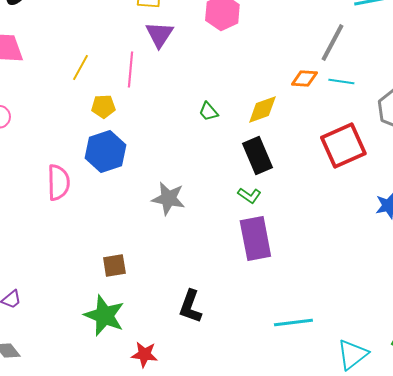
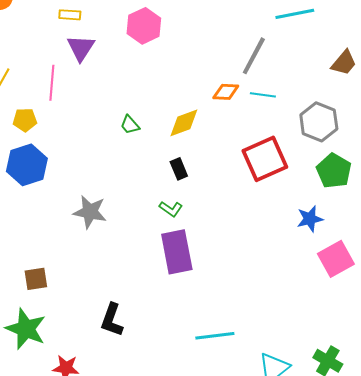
black rectangle: (257, 156) -> (179, 169), size x0.6

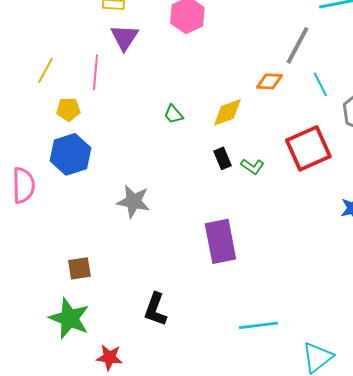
cyan line: (263, 95) -> (320, 84), moved, turned 55
green L-shape: (171, 209) -> (252, 166), moved

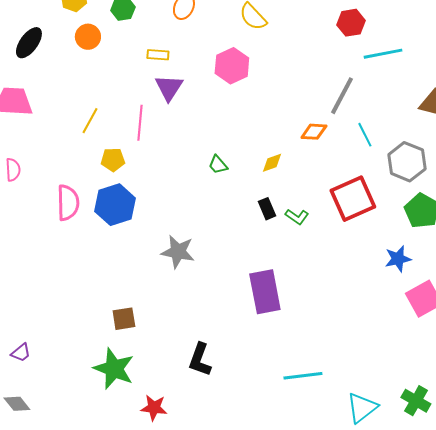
yellow diamond: (227, 112) -> (272, 163), size x0.7
pink semicircle: (23, 185) -> (68, 203), moved

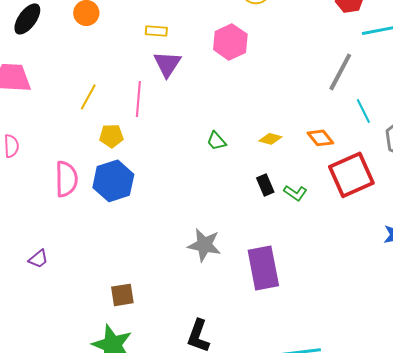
orange diamond: (314, 132) -> (320, 138), moved, turned 48
yellow diamond: (272, 163) -> (270, 139), turned 35
gray star: (178, 252) -> (204, 245), moved
purple trapezoid: (21, 353) -> (38, 259), moved

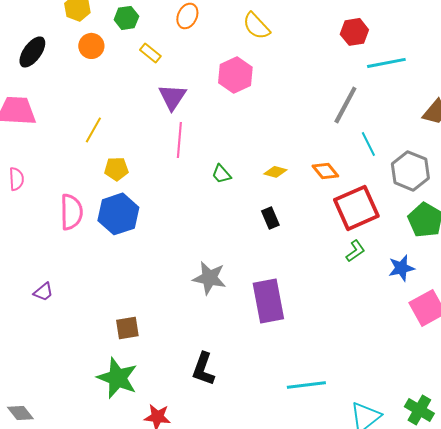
yellow rectangle: (156, 31) -> (150, 53), moved, turned 35
pink line: (138, 99) -> (179, 140), moved
green L-shape: (295, 193) -> (355, 251), moved, turned -70

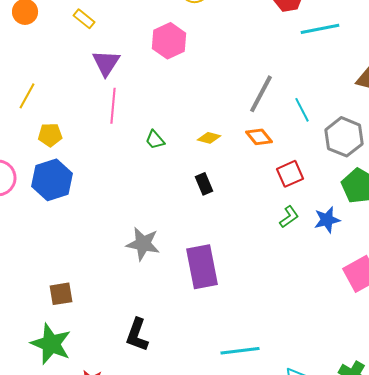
gray line: (345, 105) -> (261, 94), moved
red square: (356, 208) -> (290, 174), size x0.6
blue star: (401, 268) -> (327, 220), moved

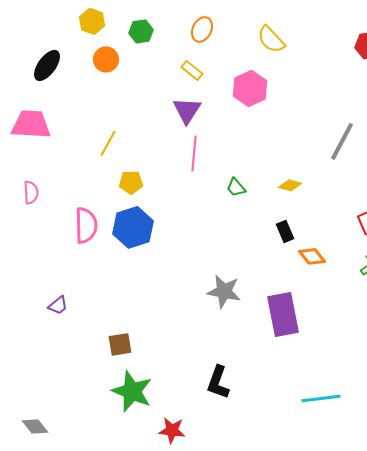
yellow rectangle: (84, 19) -> (192, 70), moved
orange diamond: (259, 137) -> (312, 256), moved
brown square: (61, 294) -> (120, 344), moved

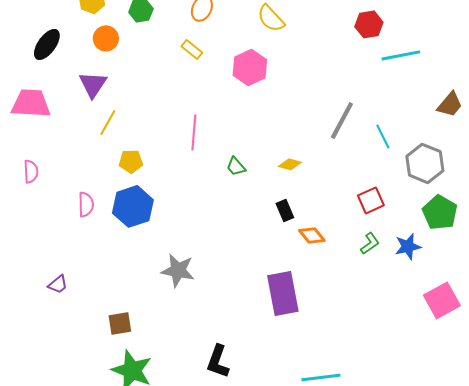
purple triangle: (187, 110) -> (93, 84), moved
pink semicircle: (86, 225) -> (86, 204), size x0.7
gray star: (224, 291) -> (178, 270), moved

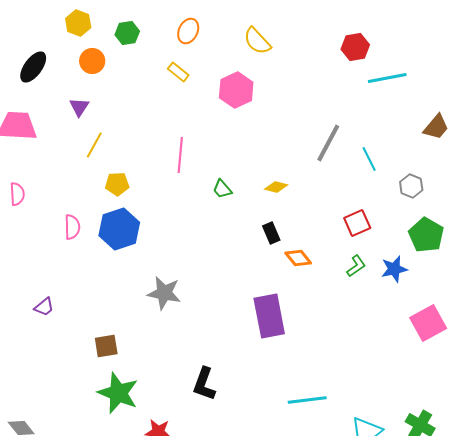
purple triangle: (93, 84) -> (79, 107), size x0.7
gray hexagon: (425, 163) -> (411, 186), size x0.6

